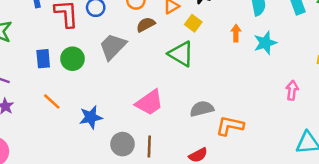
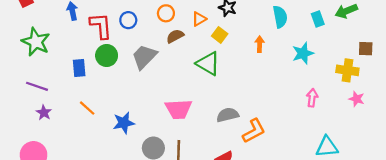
cyan star: (265, 43) -> (303, 53), moved
green circle: (72, 59) -> (107, 56), moved
pink trapezoid: (149, 103) -> (179, 109), turned 32
orange L-shape: (230, 126) -> (254, 131), turned 140

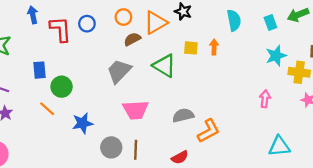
orange triangle: (199, 19) -> (155, 23), size x1.6
yellow square: (220, 35) -> (191, 48), moved, turned -32
cyan star: (303, 53) -> (276, 56), moved
green circle: (107, 56) -> (62, 87), moved
gray trapezoid: (144, 57) -> (119, 71), moved

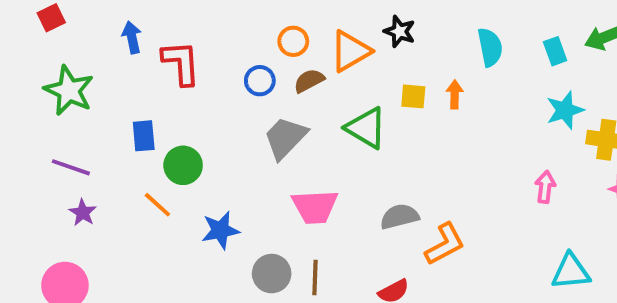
blue circle: (87, 24) -> (260, 81), moved

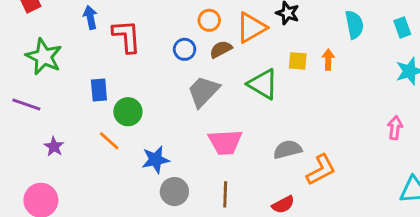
purple line: (71, 167) -> (26, 104), moved
gray circle: (272, 274) -> (174, 192), moved

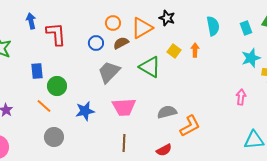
yellow square: (298, 61) -> (174, 51), turned 32
blue star: (156, 160) -> (85, 111), moved
gray circle: (174, 192) -> (54, 137), moved

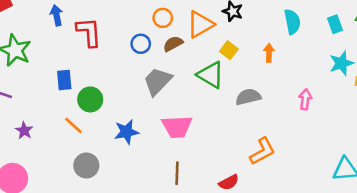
yellow square: (174, 51) -> (229, 50), moved
pink arrow: (241, 97) -> (305, 99), moved
gray semicircle: (167, 112) -> (248, 97), moved

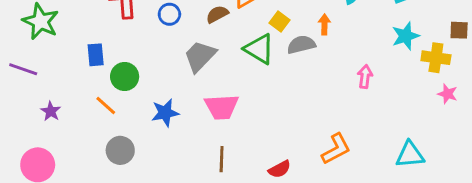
blue circle: (141, 44) -> (169, 14), moved
gray semicircle: (248, 97) -> (301, 45), moved
orange L-shape: (262, 151) -> (336, 149), moved

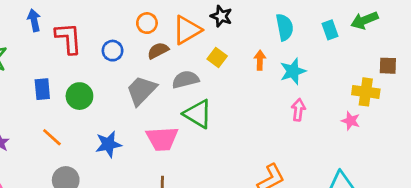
cyan star: (406, 36) -> (293, 71), moved
gray semicircle: (301, 45) -> (185, 80), moved
green triangle: (259, 49) -> (198, 114), moved
green circle: (125, 77) -> (79, 96), moved
pink star: (448, 94) -> (351, 121), moved

